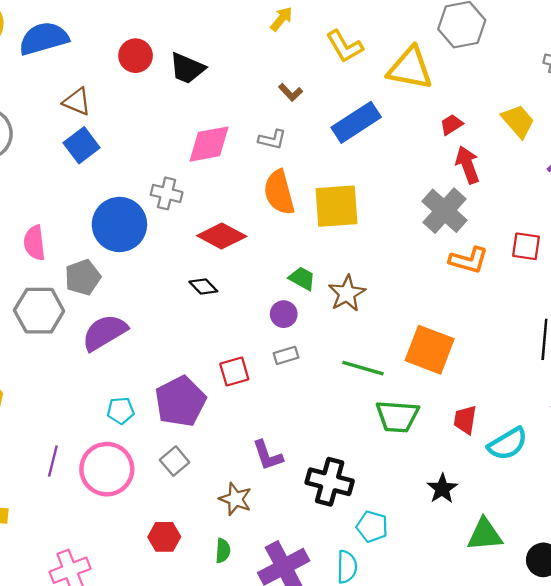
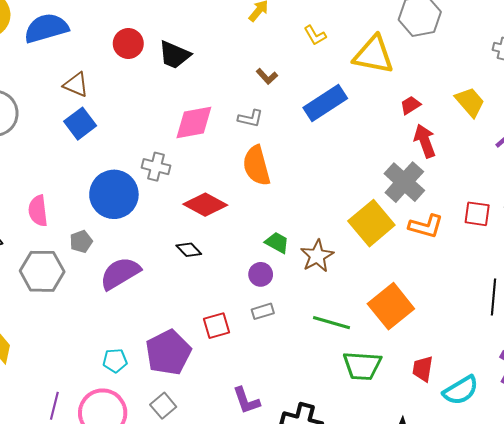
yellow L-shape: (345, 46) -> (315, 35), size x0.7
yellow square: (337, 206) -> (371, 223), moved, turned -36
gray pentagon: (83, 277) -> (81, 242), size x0.7
purple semicircle: (105, 332) -> (120, 273), moved
orange square: (430, 350) -> (391, 306), turned 30

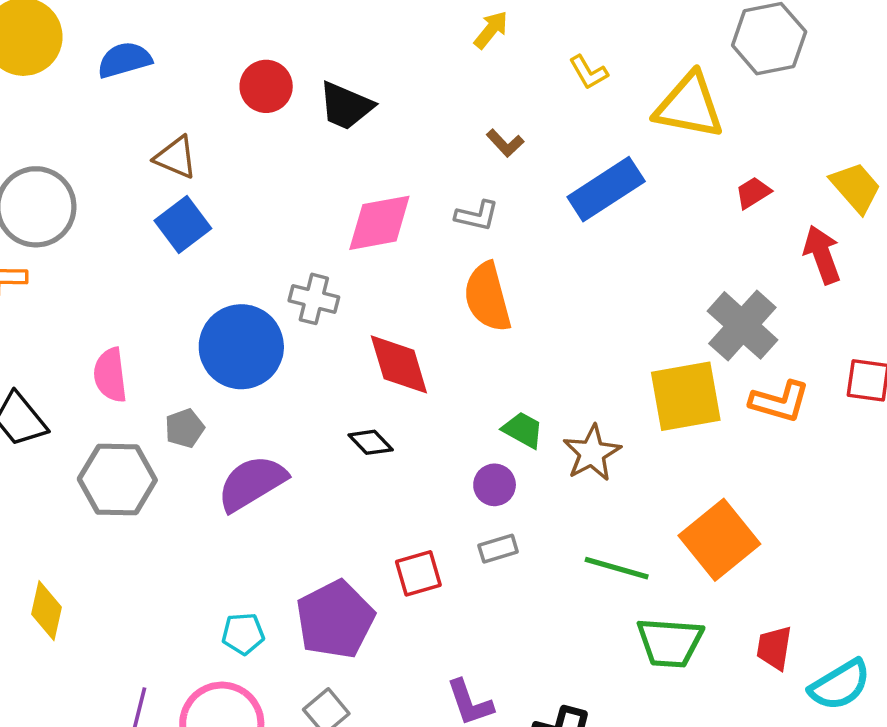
blue semicircle: (46, 28) -> (124, 60), size x0.7
red arrow: (425, 141) -> (822, 255), moved
red diamond: (205, 205) -> (399, 364), turned 45
yellow square: (371, 223) -> (686, 396), turned 30

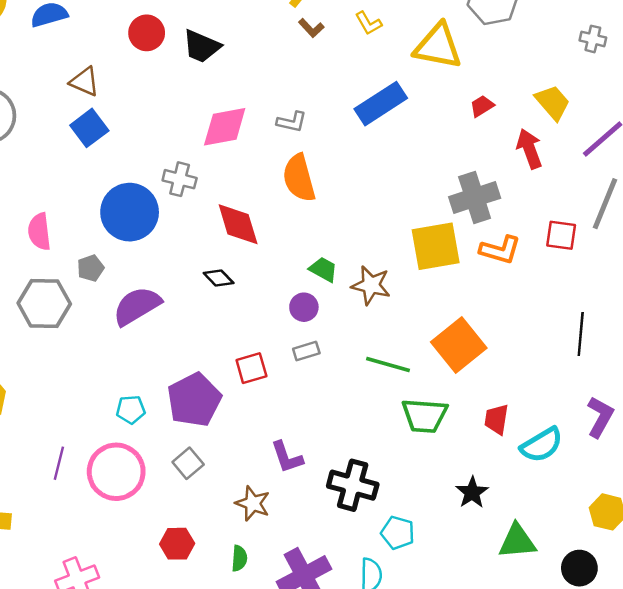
brown L-shape: (505, 143) -> (311, 28), moved
gray cross: (742, 325) -> (475, 197), turned 30
brown star: (592, 453) -> (371, 285), turned -30

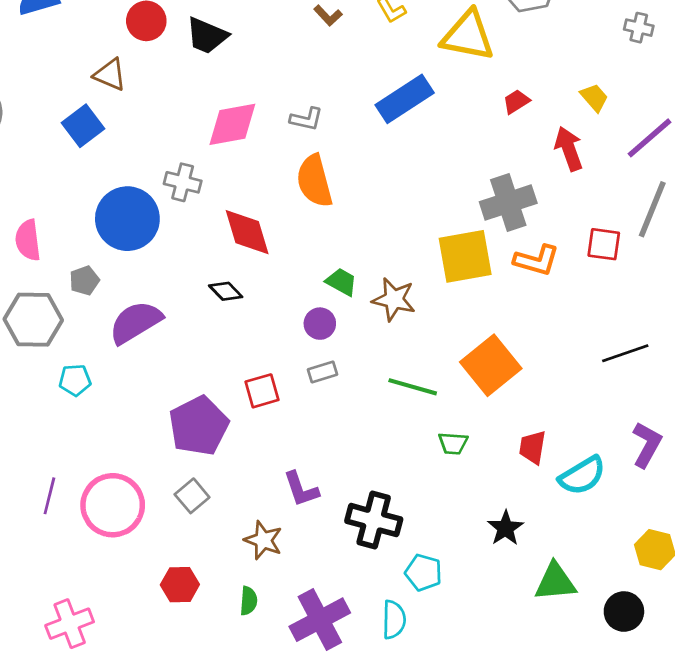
brown triangle: (84, 82) -> (110, 75), moved
yellow trapezoid: (553, 102) -> (594, 98), size x0.7
black line: (581, 334) -> (625, 353), turned 66
cyan pentagon: (131, 410) -> (75, 380), moved
green trapezoid: (425, 416) -> (453, 443), size x0.6

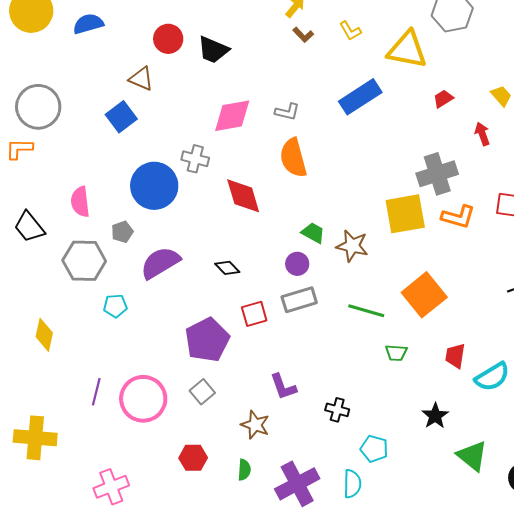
red arrow: (569, 149) -> (482, 134), size x0.7
black diamond: (226, 291) -> (227, 268), moved
gray rectangle: (323, 372) -> (299, 300), size x1.6
black cross: (374, 520) -> (337, 410), size x0.6
green triangle: (555, 582) -> (472, 456), turned 44

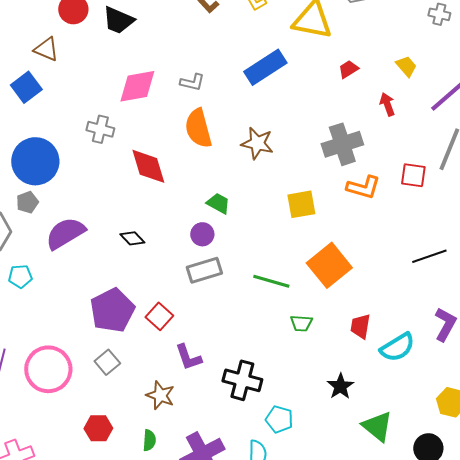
blue circle: (154, 186) -> (35, 161), moved
yellow square: (405, 214) -> (301, 204), moved, size x0.7
brown star: (352, 246) -> (257, 143), moved
red square: (254, 314) -> (159, 316), moved, turned -32
black cross: (337, 410) -> (242, 380), size x1.6

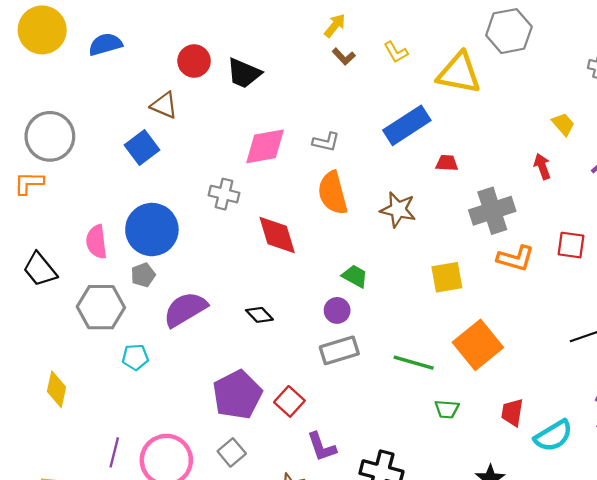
red trapezoid: (348, 69) -> (447, 163), moved, turned 35

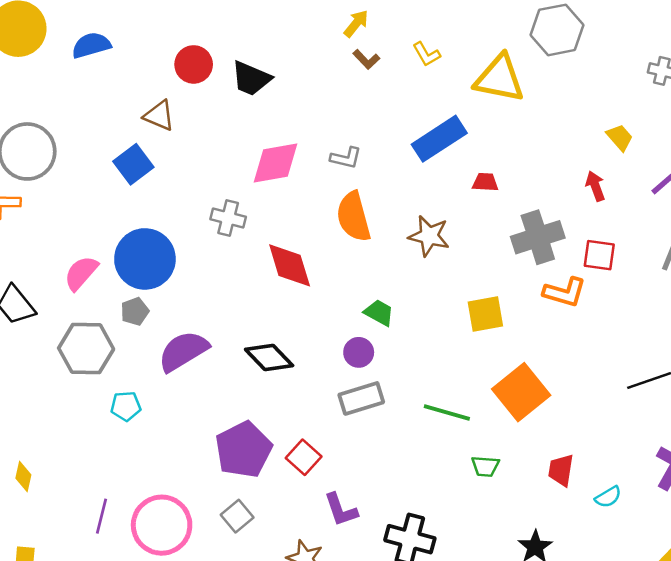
pink semicircle: (96, 242) -> (81, 273), turned 48
red square: (571, 245) -> (599, 255), moved
black diamond: (259, 315) -> (269, 357), size x1.5
yellow diamond: (57, 389) -> (23, 476), moved, size x0.7
cyan semicircle: (553, 436) -> (608, 497), size x0.6

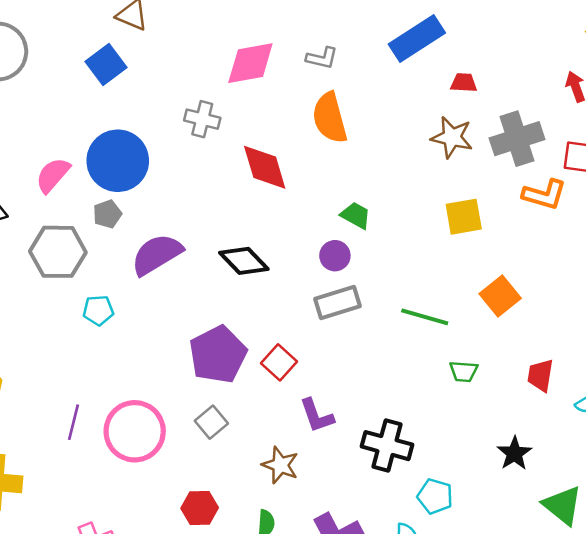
brown star: (429, 236) -> (452, 137), moved
orange square: (521, 392) -> (500, 296), size x0.7

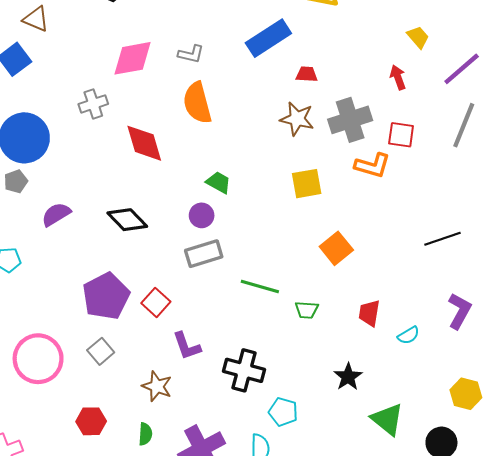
gray cross: (202, 119) -> (93, 104), turned -32
purple semicircle: (157, 254) -> (56, 214), size x0.7
green line: (425, 317) -> (260, 287), moved

